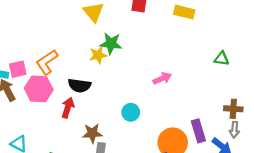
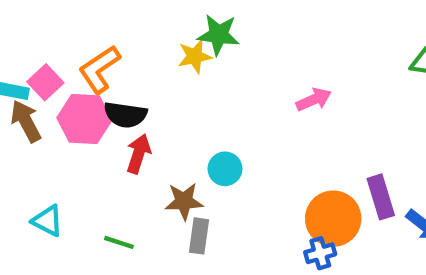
pink square: (18, 69) -> (45, 82), turned -30
black semicircle: (79, 85) -> (125, 115), moved
cyan circle: (131, 112) -> (225, 169), moved

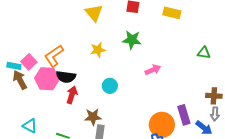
green star: (218, 35) -> (132, 40), moved
cyan circle: (225, 169) -> (110, 86), moved

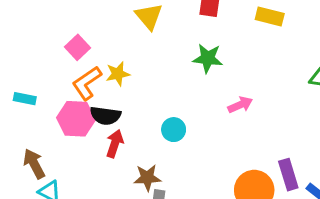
yellow star: (98, 50) -> (118, 74), moved
pink square: (29, 62) -> (77, 47), moved
brown arrow: (20, 80) -> (34, 164), moved

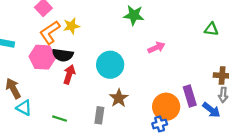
cyan circle: (174, 130) -> (110, 65), size x1.6
brown star: (147, 178) -> (119, 98), moved, turned -30

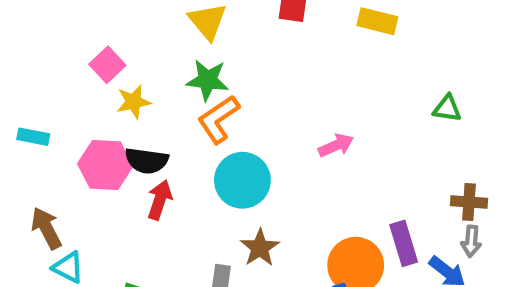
green star: (134, 15) -> (208, 80), moved
yellow star: (71, 26) -> (134, 102), moved
orange L-shape: (50, 32) -> (218, 119), moved

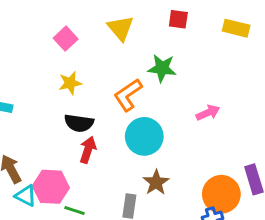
pink square: (107, 65) -> (66, 39), moved
green star: (208, 80) -> (162, 68), moved
pink hexagon: (105, 165) -> (51, 187), moved

